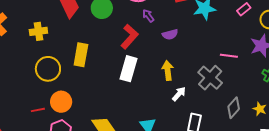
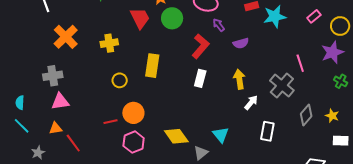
pink line: (229, 56) -> (300, 63), turned 66
yellow circle: (48, 69) -> (120, 80), size x0.6
white rectangle: (129, 69) -> (200, 78), size x0.7

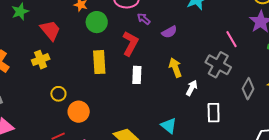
red trapezoid: (140, 18) -> (50, 30), moved
yellow rectangle: (152, 66) -> (99, 62), moved
orange circle: (133, 113) -> (79, 112), moved

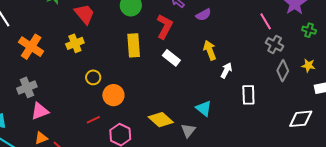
gray cross: (218, 65) -> (275, 44), moved, size x0.7
white rectangle: (137, 75) -> (171, 58), turned -54

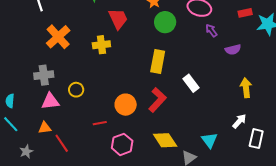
red L-shape: (165, 26) -> (157, 100), moved
yellow arrow: (210, 50) -> (246, 88), moved
white arrow: (226, 70) -> (239, 121), moved
yellow circle: (93, 77) -> (76, 90), moved

